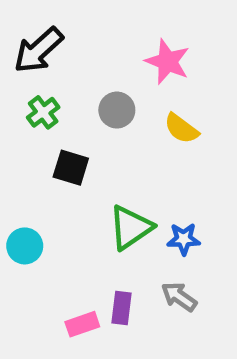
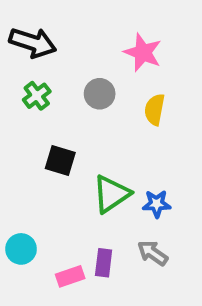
black arrow: (39, 50) -> (33, 43), turned -120
yellow semicircle: (181, 128) -> (155, 109), turned 64
black square: (71, 168) -> (60, 161), moved
cyan circle: (25, 246) -> (21, 249), moved

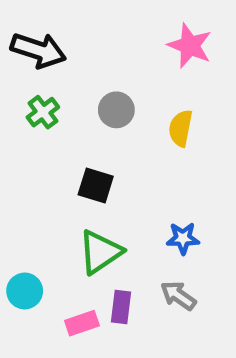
pink star: (143, 52) -> (190, 46), moved
black square: (60, 161) -> (96, 186), moved
green triangle: (111, 194) -> (100, 252), moved

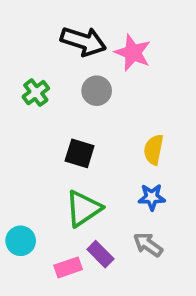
pink star: (190, 46) -> (133, 53), moved
black arrow: (38, 50) -> (83, 41), moved
yellow semicircle: (181, 128) -> (154, 150), moved
purple rectangle: (121, 307) -> (100, 254), turned -52

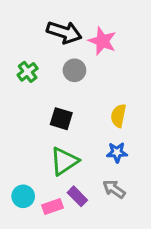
cyan circle: (21, 241) -> (23, 196), moved

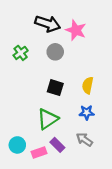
black square: (61, 119) -> (55, 88), moved

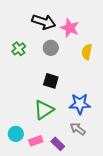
yellow semicircle: (88, 85) -> (87, 52), moved
blue star: (87, 112) -> (80, 104), size x1.5
purple rectangle: (57, 145) -> (58, 144), moved

